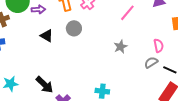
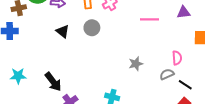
pink line: (127, 13) -> (150, 19), turned 42
gray star: (120, 47) -> (136, 64), moved

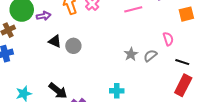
gray circle: (92, 28) -> (73, 46), moved
gray semicircle: (167, 74) -> (150, 56), moved

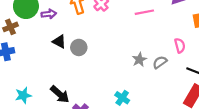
cyan cross: (117, 91) -> (122, 98), turned 32

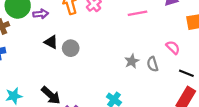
pink semicircle: (180, 46) -> (173, 47), turned -32
gray semicircle: (160, 62) -> (153, 64), turned -72

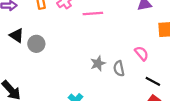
pink line: (137, 13) -> (93, 13), moved

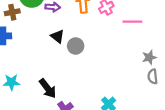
gray star: (98, 63) -> (149, 57), moved

